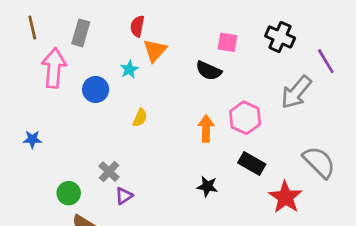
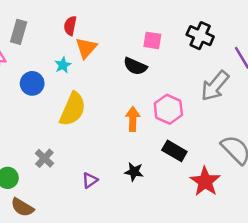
yellow semicircle: (140, 118) -> (73, 109), size x2.0
purple triangle: (124, 196) -> (90, 180), moved

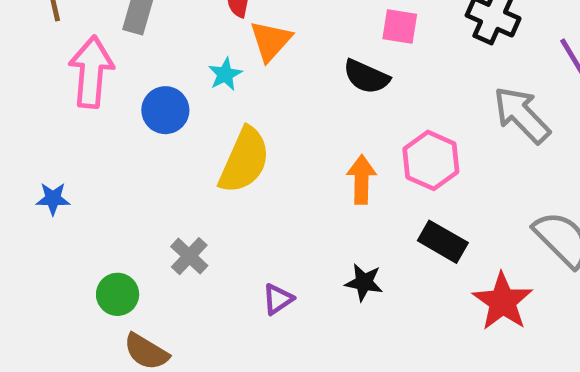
gray arrow: (215, 86) -> (522, 115), turned 96

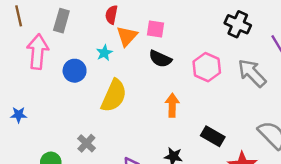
pink square: (400, 26) -> (156, 29), moved
black semicircle: (366, 77) -> (160, 59), moved
pink hexagon: (431, 160) -> (207, 67), moved

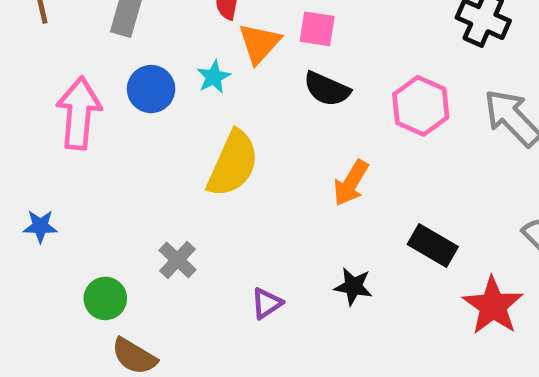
pink arrow: (38, 52) -> (79, 113), moved
blue circle: (75, 71) -> (151, 89), moved
orange arrow: (172, 105) -> (351, 183), turned -150
blue star: (19, 115) -> (40, 226), moved

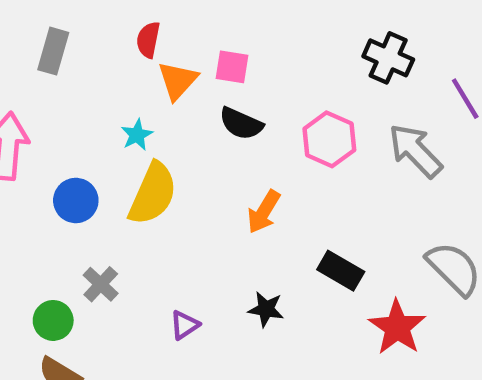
cyan star: (214, 77) -> (137, 135), moved
blue circle: (151, 89) -> (76, 201), moved
green circle: (105, 298) -> (53, 320), moved

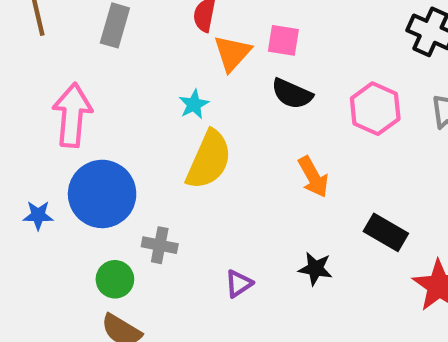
blue circle: (76, 201) -> (102, 194), moved, size x1.6
orange arrow: (264, 212) -> (313, 177), turned -60
gray cross: (101, 284) -> (160, 245), turned -32

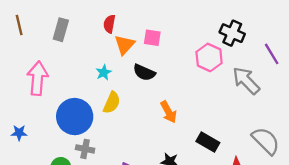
black semicircle: (292, 94) -> (144, 73), moved
pink hexagon: (375, 109) -> (209, 57), moved
yellow semicircle: (209, 160) -> (112, 103), size x0.7
blue circle: (102, 194) -> (75, 117), moved

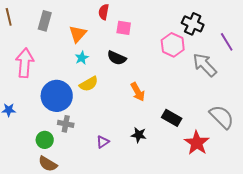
red semicircle: (109, 24) -> (104, 12), moved
orange triangle: (124, 45) -> (78, 34), moved
yellow semicircle: (112, 103) -> (89, 84), turned 36

